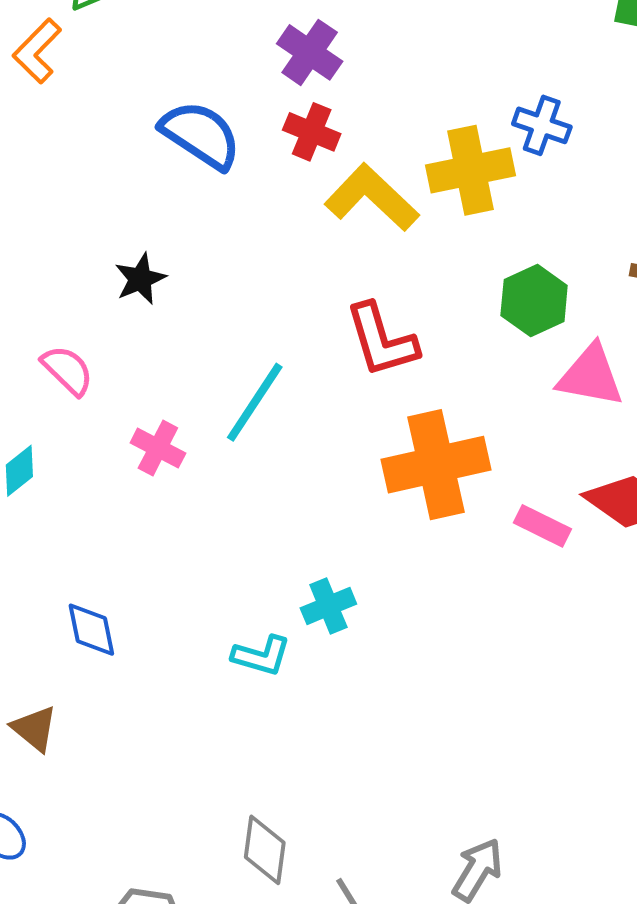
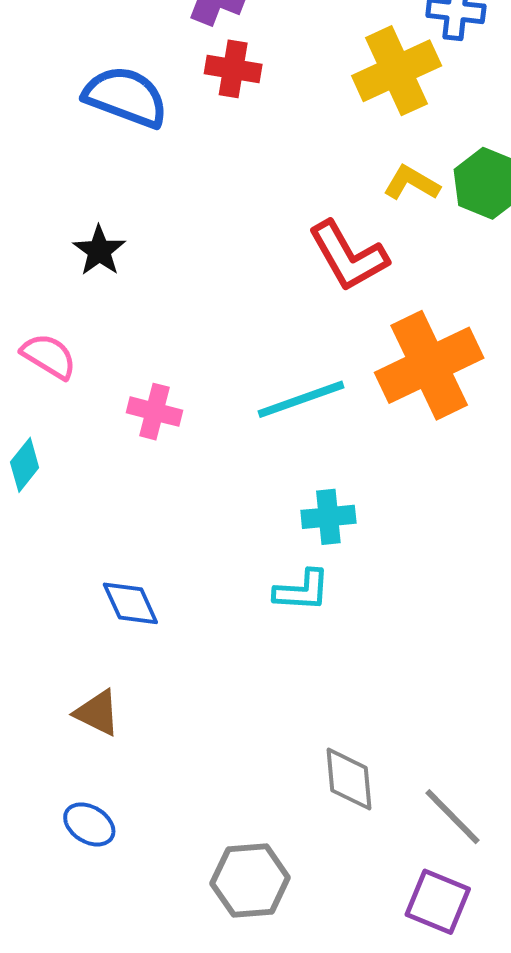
yellow L-shape: (372, 198) -> (412, 183), moved, size x0.6
cyan line: (255, 402) -> (301, 399), moved, turned 50
cyan cross: (328, 606) -> (328, 517), moved, turned 30

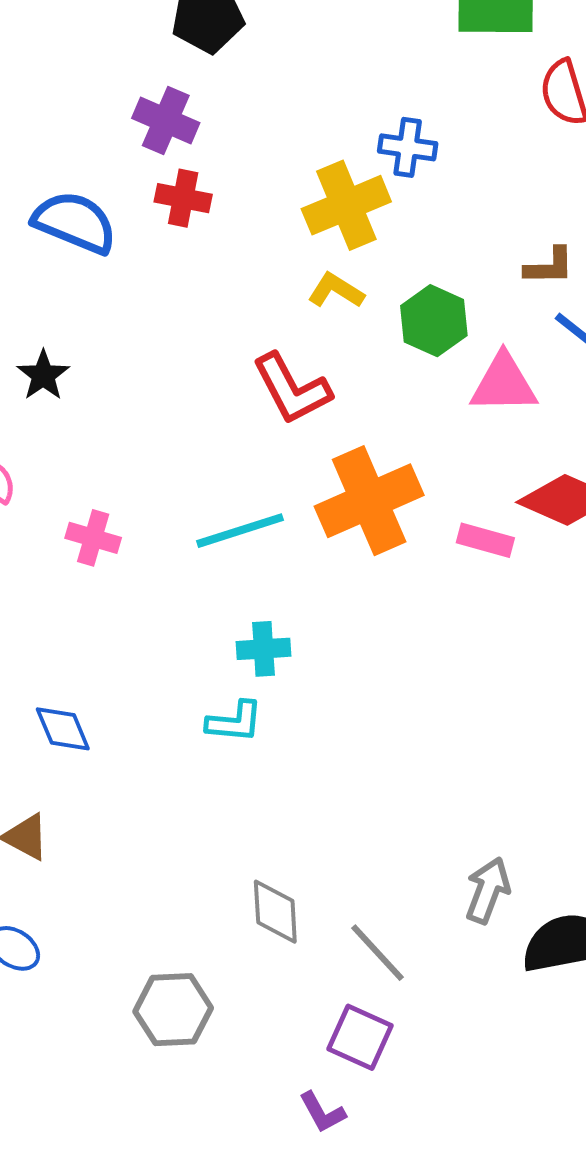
yellow L-shape: (412, 183) -> (336, 291), moved

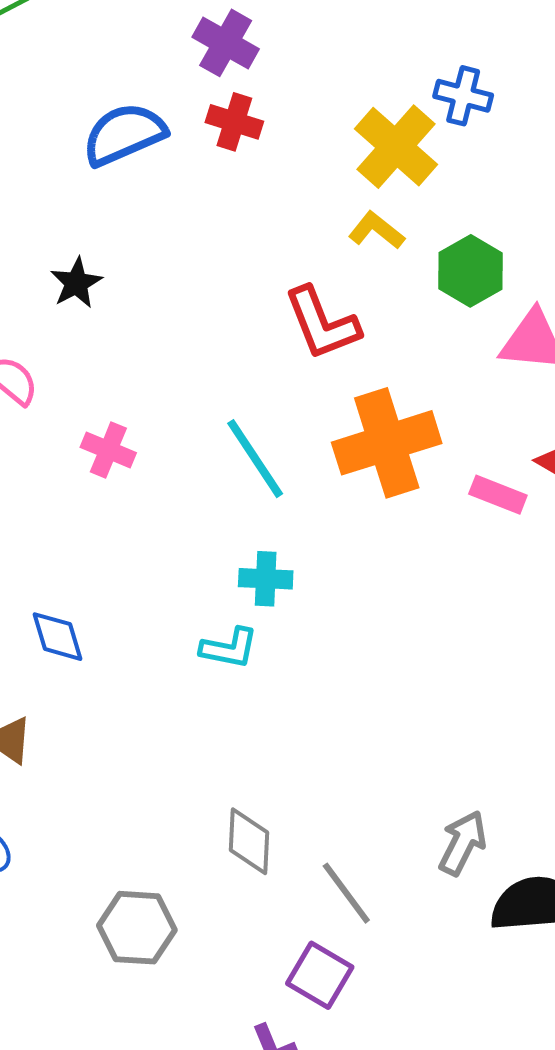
yellow cross: (346, 205) -> (396, 147), turned -32
blue semicircle: (75, 222) -> (124, 134), turned -52
cyan line: (240, 531) -> (255, 459), turned 68

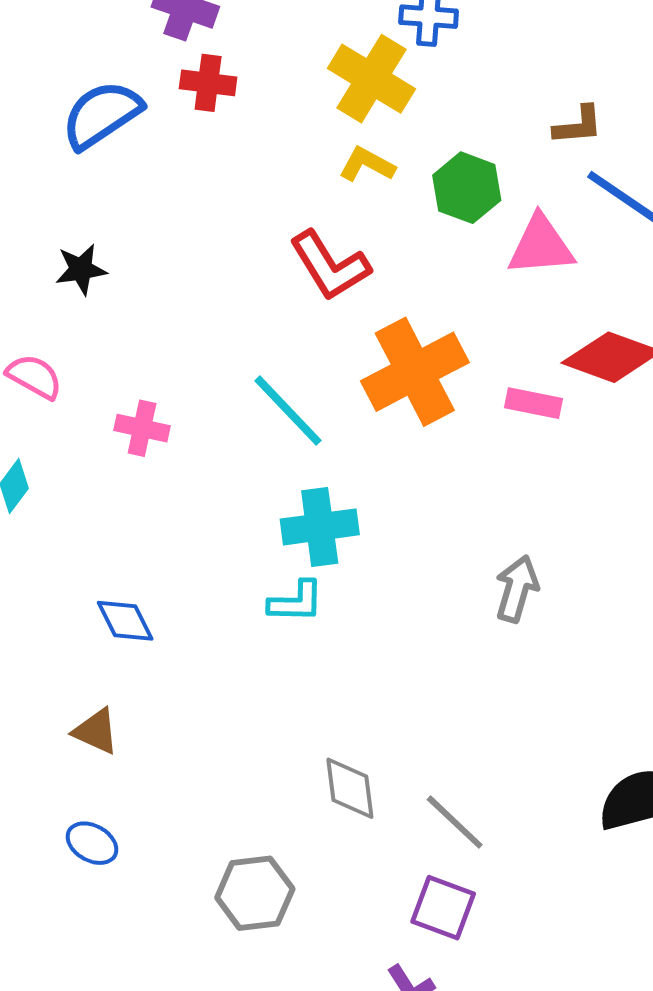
black star: (76, 283) -> (81, 269), turned 30
cyan cross: (266, 579) -> (320, 527), size x1.4
gray arrow: (463, 843) -> (517, 589), moved

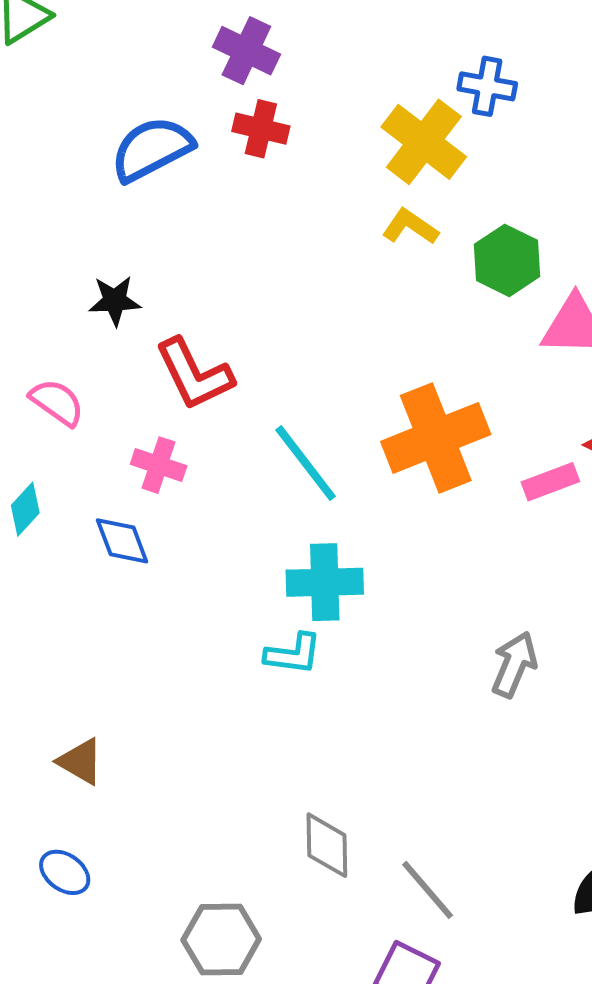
red L-shape: (330, 266) -> (194, 374), moved
pink rectangle: (533, 403) -> (550, 482), turned -38
blue diamond: (125, 621) -> (122, 541), moved

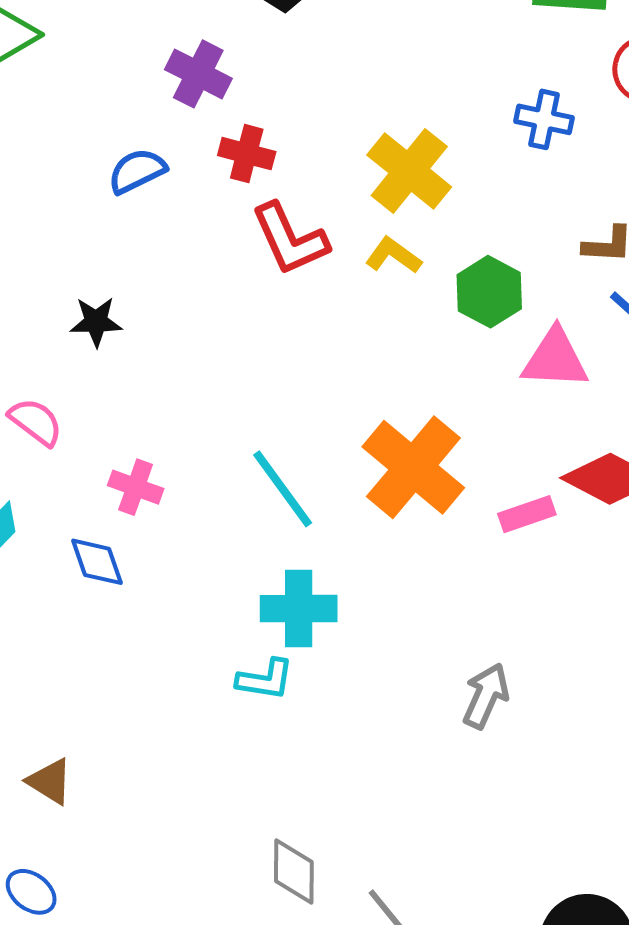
purple cross: (246, 51) -> (198, 74), moved
blue cross: (487, 86) -> (544, 119), moved
blue semicircle: (152, 149) -> (137, 171), size x0.7
red L-shape: (194, 374) -> (290, 239), moved
orange cross: (436, 438) -> (413, 467), turned -30

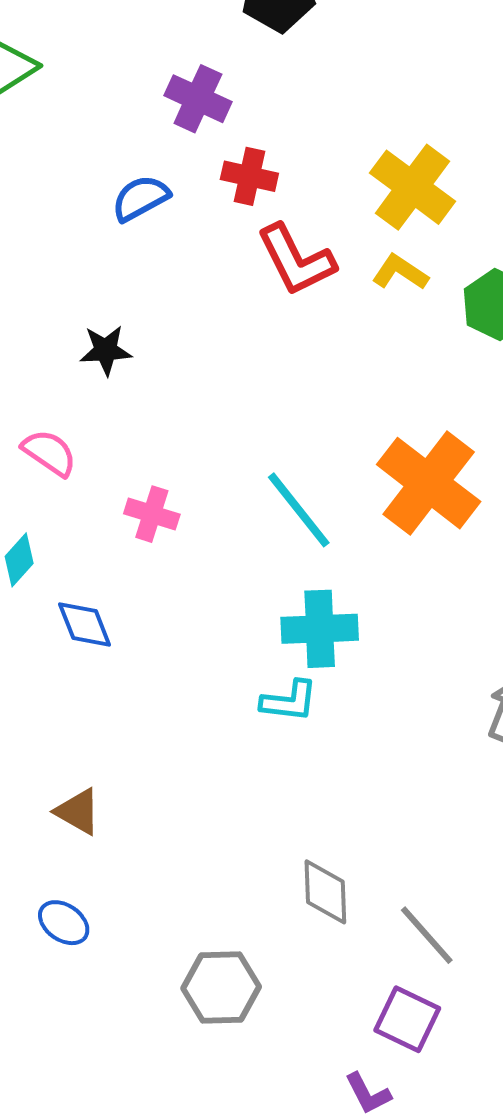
blue diamond: (97, 562) -> (85, 624), moved

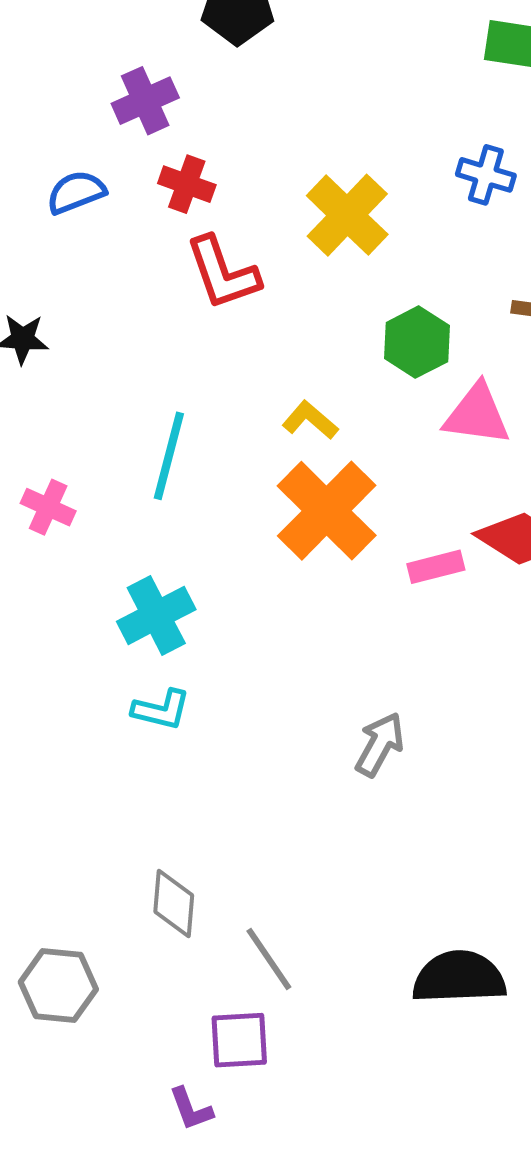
purple cross: (198, 99) -> (145, 101), turned 34
yellow L-shape: (400, 272) -> (310, 420), moved
cyan line: (299, 510) -> (169, 456), moved, turned 46
cyan cross: (320, 629) -> (156, 615), moved, turned -32
purple square: (407, 1019) -> (239, 1040), turned -36

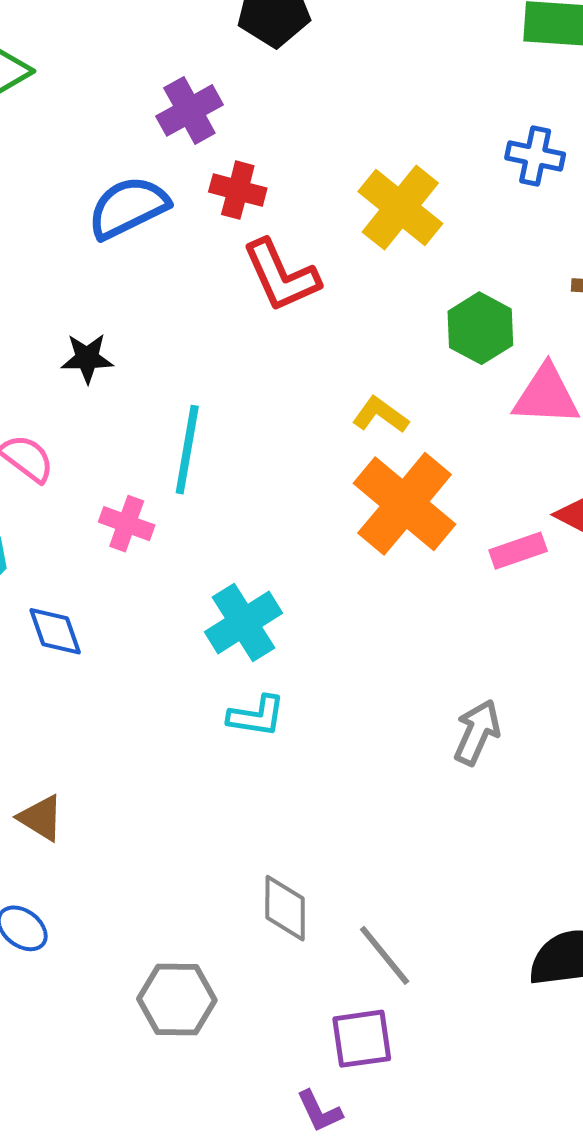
blue semicircle: (76, 192) -> (128, 207), size x1.4
cyan line: (169, 456) -> (187, 450), moved

